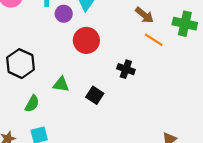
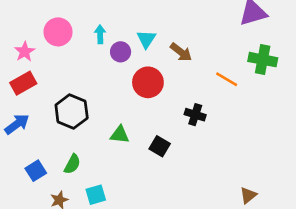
brown arrow: (144, 15) -> (181, 52), moved
green semicircle: (32, 104) -> (72, 164), moved

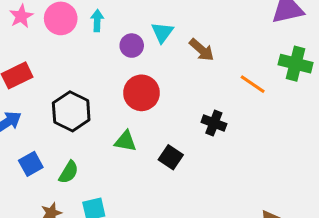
cyan arrow: (100, 34) -> (97, 21), moved
pink star: (25, 52) -> (21, 16), moved
red circle: (148, 82) -> (141, 93), moved
blue square: (36, 171) -> (31, 164), moved

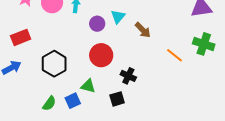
black cross: (214, 123) -> (128, 76), moved
black square: (171, 157) -> (117, 99), turned 35
blue square: (31, 164) -> (73, 101), moved

